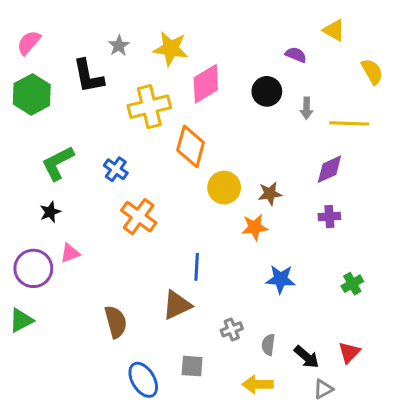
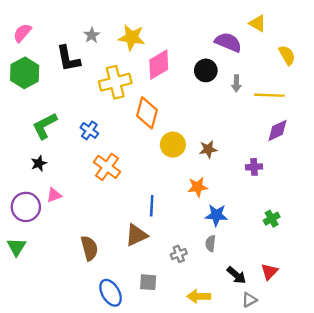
purple semicircle: (296, 55) -> (228, 42), size x1.6
purple diamond: (329, 169) -> (278, 130), moved
orange star: (255, 227) -> (198, 187), moved
green triangle: (21, 320) -> (16, 247), turned -30
gray semicircle: (268, 345) -> (211, 243), moved

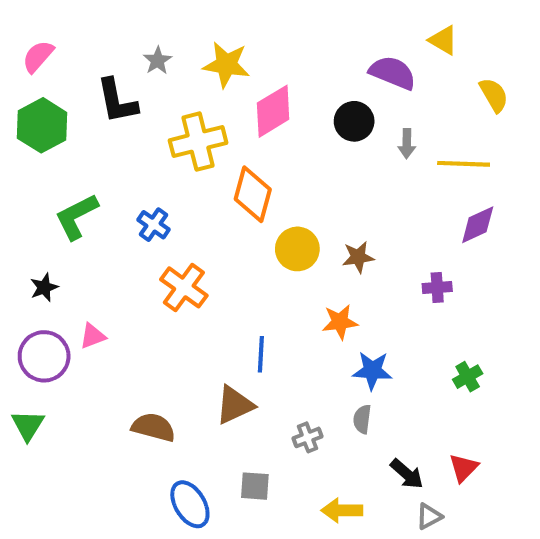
black star: (39, 163) -> (44, 287), moved
brown semicircle: (89, 248) -> (153, 427), turned -60

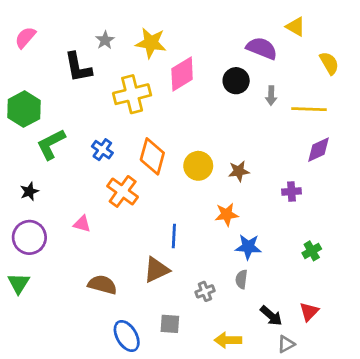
green hexagon: (42, 125) -> (24, 109), moved
orange diamond: (253, 194) -> (152, 156), moved
pink triangle: (93, 336) -> (82, 224), moved, turned 36

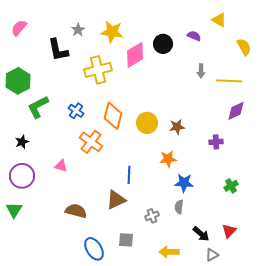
purple semicircle: (262, 48) -> (194, 36), size x0.6
black circle: (236, 81) -> (163, 44), moved

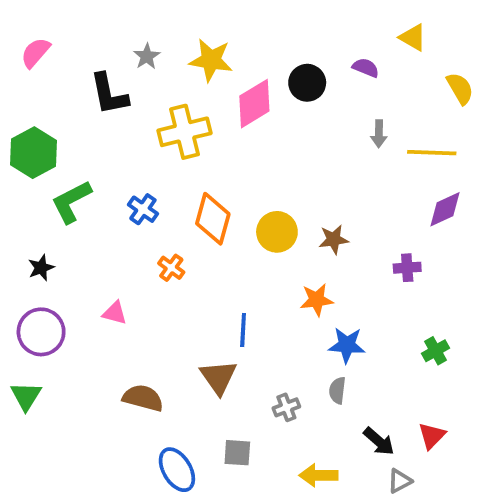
orange cross: (91, 142) -> (171, 268), size x0.6
brown triangle: (116, 200) -> (218, 377), turned -40

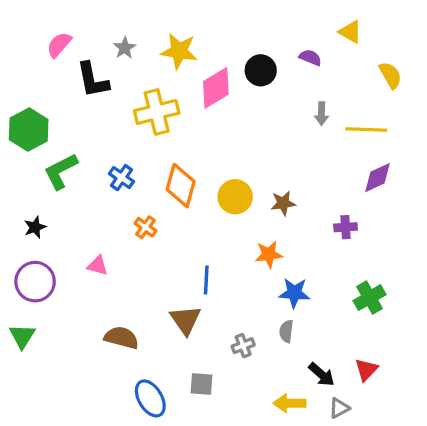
pink semicircle: (35, 53) -> (59, 45), moved
green cross: (436, 351) -> (370, 298), size x1.4
yellow arrow: (318, 475) -> (290, 403), moved

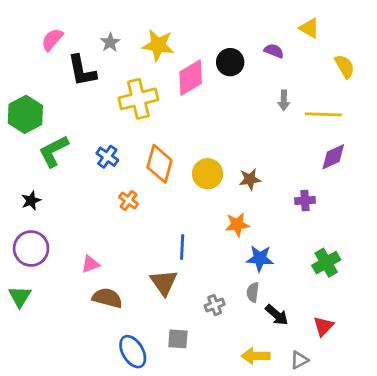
pink triangle: (97, 266) -> (90, 264), moved, turned -36
black arrow: (322, 374) -> (277, 315), moved

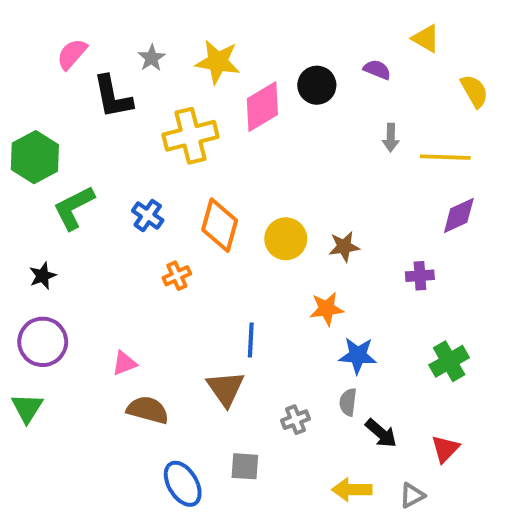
orange cross: (128, 201) -> (177, 276), turned 30

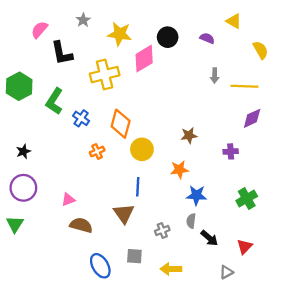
gray star: (152, 58) -> (83, 20), moved
black circle: (317, 85) -> (168, 37), moved
green L-shape: (74, 208) -> (54, 101), moved, turned -30
yellow circle: (286, 239) -> (142, 149), moved
yellow arrow: (352, 490) -> (171, 269), moved

